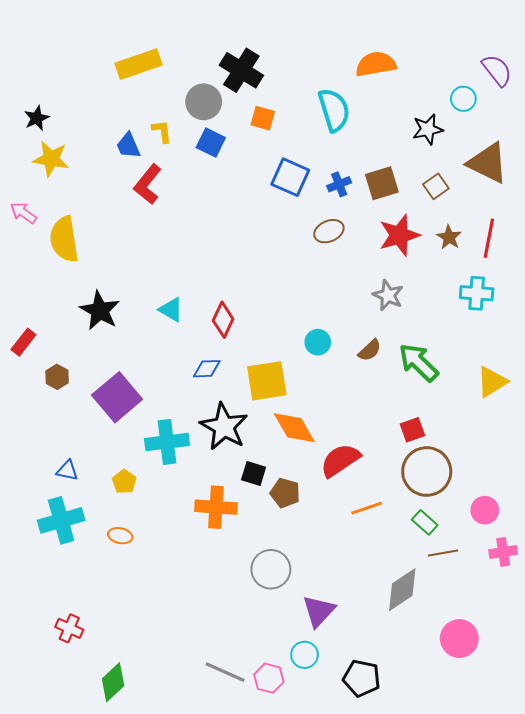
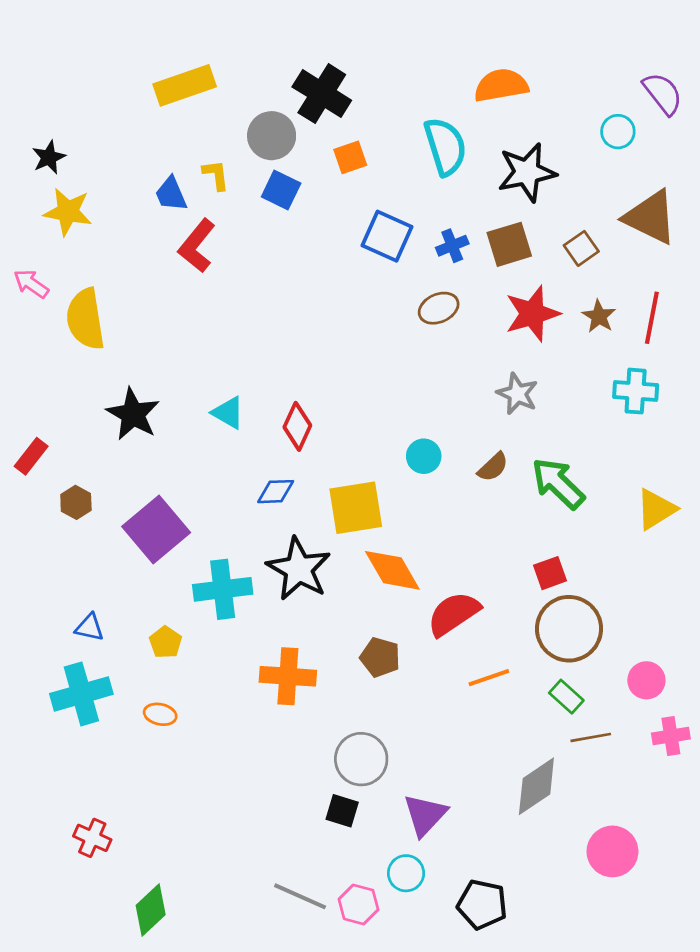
orange square: (263, 118) -> (350, 157), turned -35
black star: (428, 129) -> (527, 172), moved, size x1.4
black square: (254, 474) -> (342, 811), moved

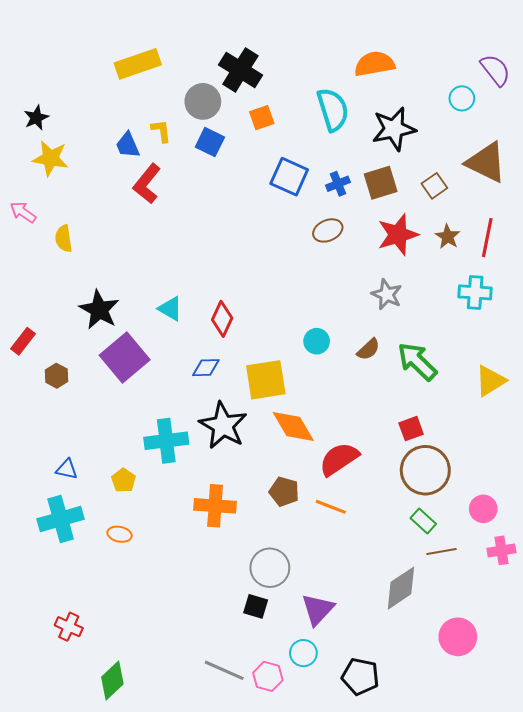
yellow semicircle: (85, 319) -> (64, 239), size x0.6
purple square: (156, 530) -> (125, 357), moved
orange line: (489, 678) -> (331, 507), moved, turned 40

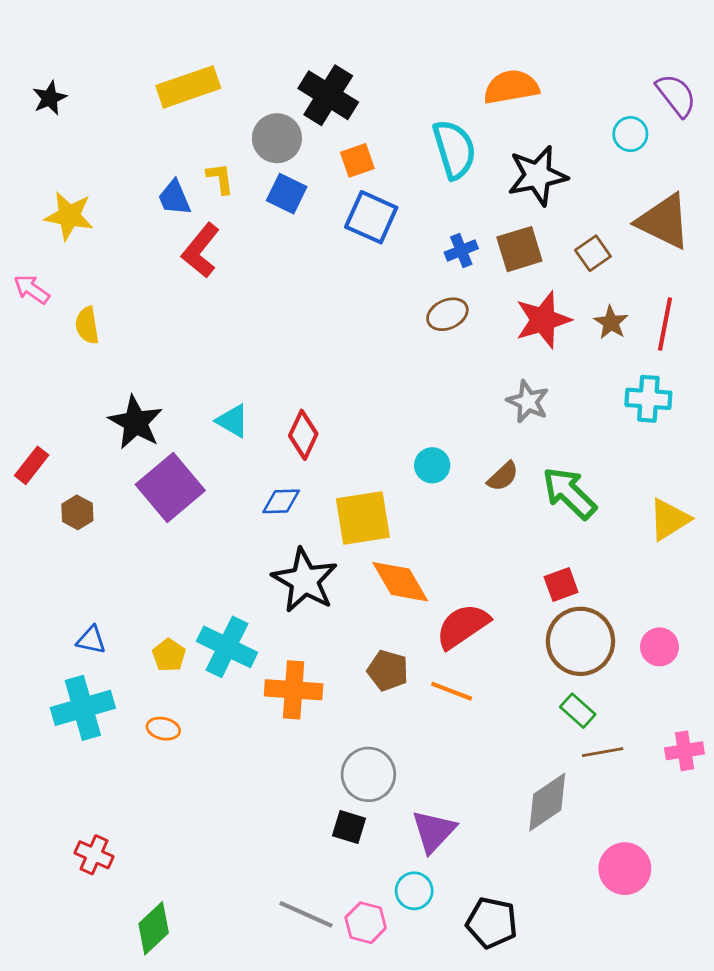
black star: (36, 118) -> (50, 98), moved
blue square: (289, 177) -> (371, 217), moved
cyan cross: (166, 441) -> (227, 647), moved, turned 33
pink circle: (483, 509) -> (659, 647), moved

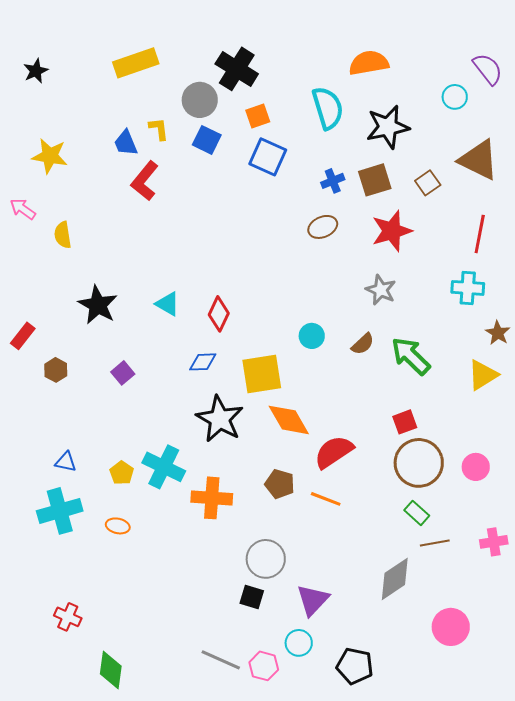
brown star: (611, 323) -> (498, 333), moved
purple square: (170, 487) -> (123, 373), moved, size x0.5
green diamond: (154, 928) -> (111, 670), turned -39

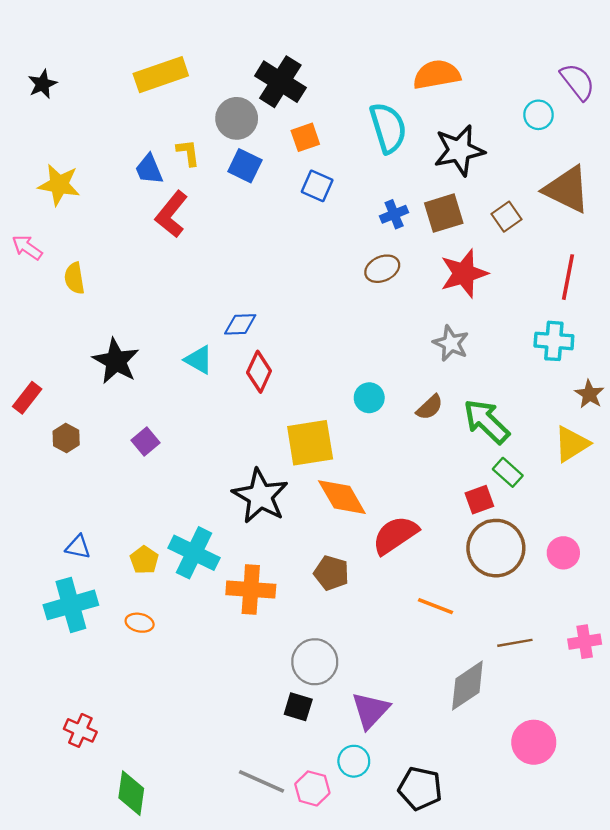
blue square: (268, 157) -> (317, 186), size x0.7
blue diamond: (203, 362) -> (240, 324), moved
orange line: (326, 499) -> (436, 606), moved
green rectangle: (417, 513) -> (508, 472), moved

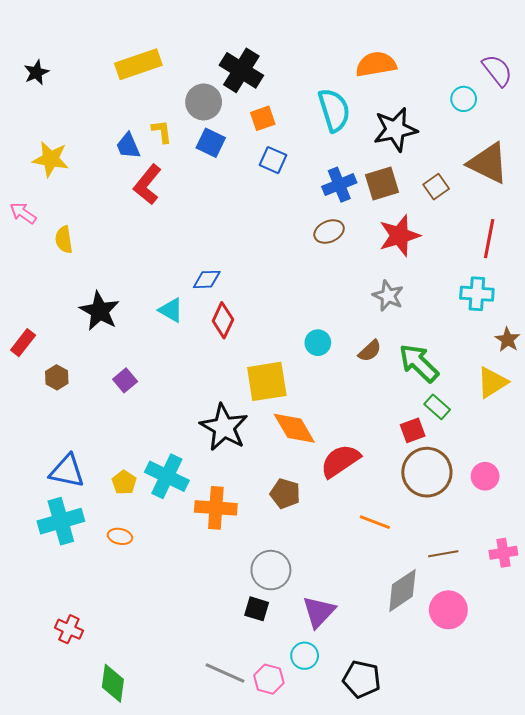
blue cross: (394, 214) -> (339, 185), size x1.4
blue triangle: (78, 547) -> (67, 471), size x1.6
pink circle: (534, 742) -> (448, 610), moved

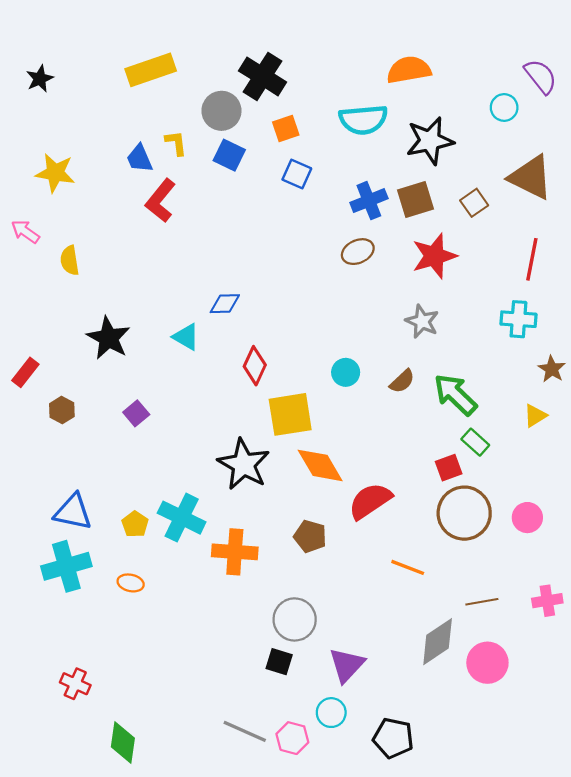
cyan semicircle: (334, 110) -> (363, 120), turned 102
red diamond: (223, 320) -> (255, 366), moved
yellow triangle: (492, 382) -> (535, 416), size x0.7

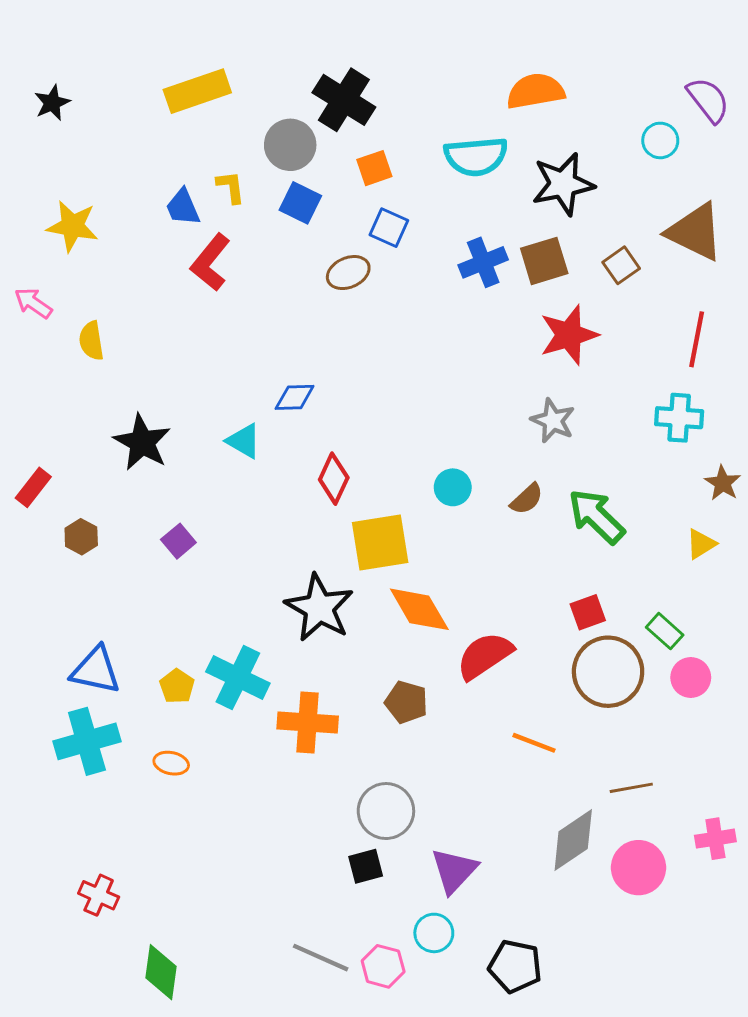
brown ellipse: (358, 252) -> (348, 273), moved
green rectangle: (475, 442) -> (665, 631), moved
pink cross: (547, 601) -> (715, 839), moved
black square: (279, 662) -> (366, 866), turned -32

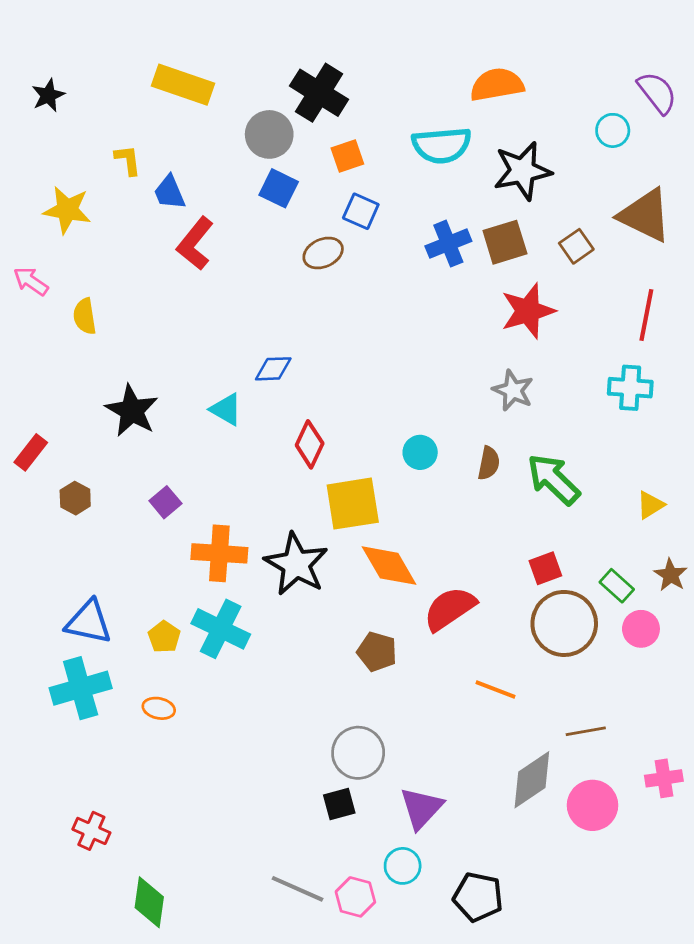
yellow rectangle: (197, 91) -> (183, 85), turned 38
yellow L-shape: (231, 187) -> (128, 160), moved
brown star: (723, 483) -> (671, 575), moved
brown semicircle: (527, 499) -> (489, 463), turned -36
orange cross: (308, 722) -> (219, 553), moved

